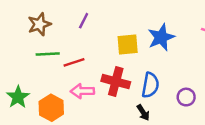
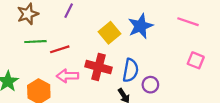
yellow square: (128, 45) -> (110, 33), turned -35
purple circle: (186, 97) -> (150, 85), moved

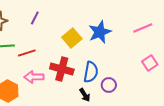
pink line: (188, 22) -> (143, 28), turned -42
pink square: (196, 60) -> (150, 63), turned 35

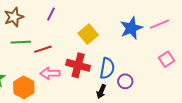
blue star: (100, 32) -> (131, 28), moved
black arrow: (85, 95) -> (101, 91), turned 56

